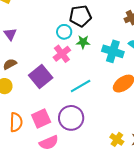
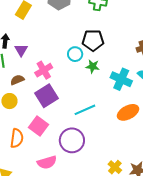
pink cross: (62, 54) -> (44, 70), moved
pink square: (41, 119) -> (39, 126), moved, turned -36

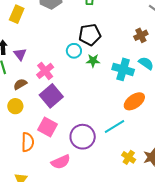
cyan line: (85, 110) -> (114, 126), moved

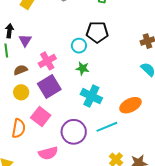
green star: (93, 61) -> (83, 68), moved
cyan cross: (123, 69) -> (91, 96), moved
yellow circle: (15, 106) -> (21, 92), moved

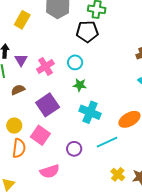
black pentagon: (97, 32) -> (87, 32), moved
pink cross: (47, 61) -> (45, 66), moved
yellow circle: (21, 92) -> (14, 126), moved
purple circle: (74, 132) -> (74, 149), size x0.6

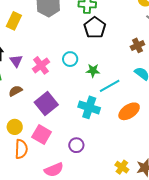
black pentagon: (87, 32) -> (95, 28), moved, turned -30
green star: (80, 85) -> (93, 71), moved
cyan line: (107, 142) -> (110, 86), moved

